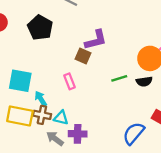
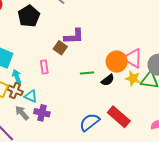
black semicircle: (144, 82) -> (108, 80), turned -40

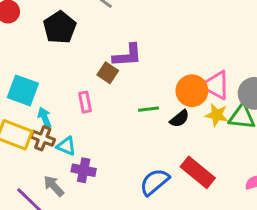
gray arrow: (22, 113) -> (54, 186), moved

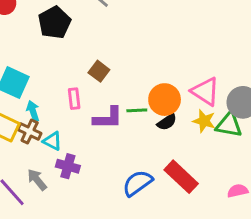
purple L-shape: (127, 55) -> (108, 118), moved
orange circle: (192, 91) -> (165, 100), moved

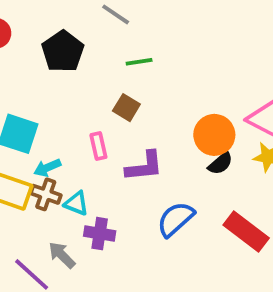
green line: (137, 110) -> (139, 62), moved
cyan arrow: (33, 111) -> (47, 168), turned -90
blue semicircle: (137, 183) -> (176, 219), moved

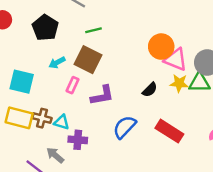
brown square: (126, 108) -> (88, 60), size x1.6
orange circle: (214, 135) -> (161, 47), moved
pink rectangle: (98, 146) -> (72, 85), turned 42
cyan arrow: (47, 168) -> (57, 63), moved

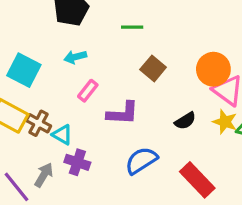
brown square: (88, 60) -> (153, 68), moved, size x0.7
gray arrow: (55, 155) -> (44, 175), turned 66

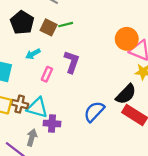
brown square: (153, 68) -> (49, 27), moved
purple L-shape: (123, 113) -> (72, 62), moved, turned -60
black semicircle: (185, 121) -> (126, 94), moved, size x1.5
cyan triangle: (62, 135) -> (37, 108), size x1.5

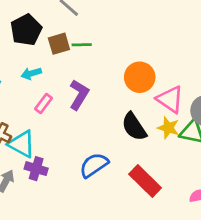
brown square: (49, 27) -> (59, 44), turned 35
orange circle: (127, 39) -> (140, 77), moved
black semicircle: (126, 94) -> (134, 127), moved, turned 90

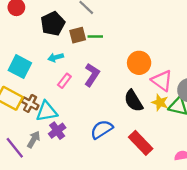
cyan triangle: (22, 144) -> (47, 111), turned -40
purple cross: (36, 169) -> (57, 131), turned 35

